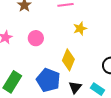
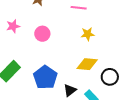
yellow diamond: (68, 60) -> (87, 64), moved, turned 60

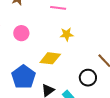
yellow diamond: (87, 64) -> (50, 58), moved

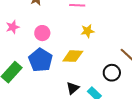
blue pentagon: (23, 77) -> (40, 60), moved

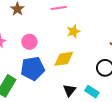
blue pentagon: (40, 60) -> (33, 69), turned -30

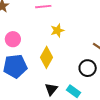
yellow diamond: (64, 59) -> (47, 57), turned -55

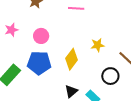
yellow star: (57, 30) -> (98, 45), moved

